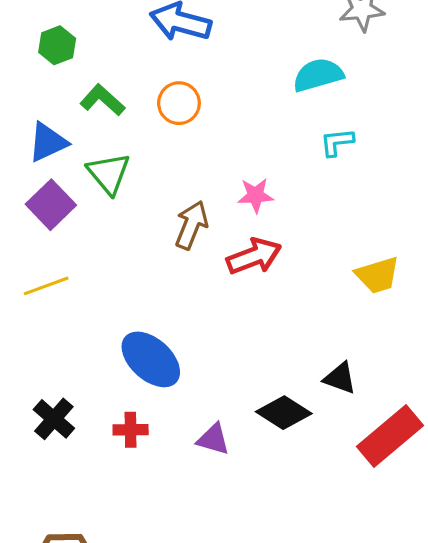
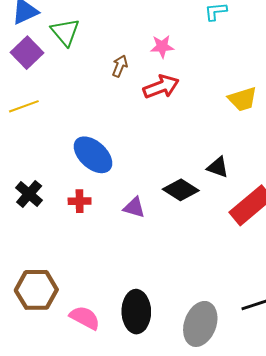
brown arrow: (191, 225) -> (120, 66), size x0.7

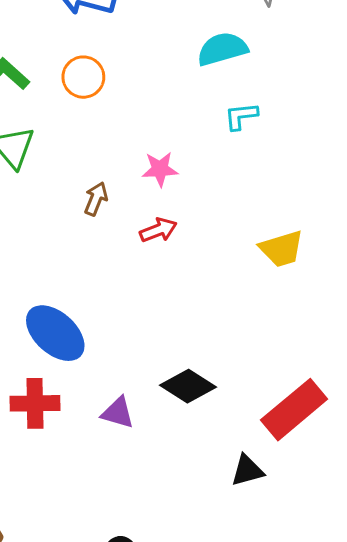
red arrow: (161, 87) -> (158, 230), size x0.7
black triangle: (218, 167) -> (247, 470), moved, turned -35
red cross: (80, 201) -> (35, 403), size x1.4

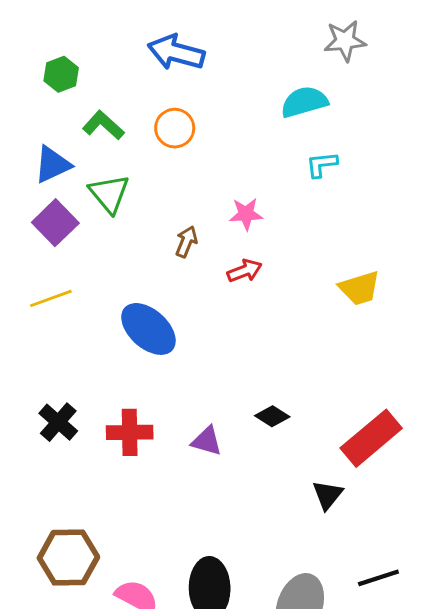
blue ellipse: (55, 333) -> (148, 329), moved
black diamond: (188, 386) -> (272, 416), size x0.7
black triangle: (247, 470) -> (328, 495), turned -36

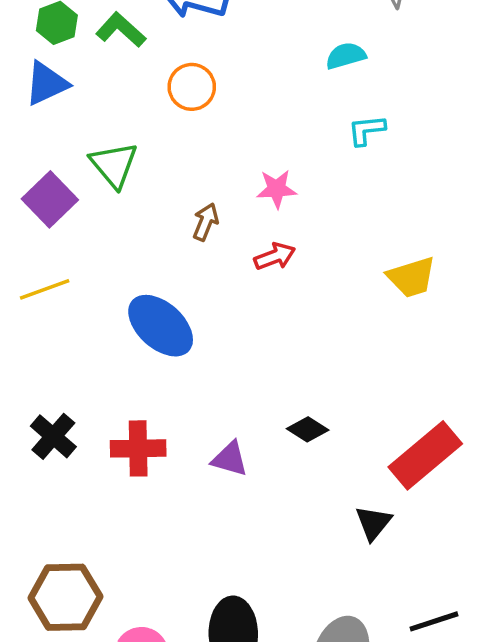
cyan semicircle: (304, 102) -> (346, 56), size x0.7
green L-shape: (103, 125) -> (121, 30), moved
blue triangle: (52, 164) -> (46, 83), moved

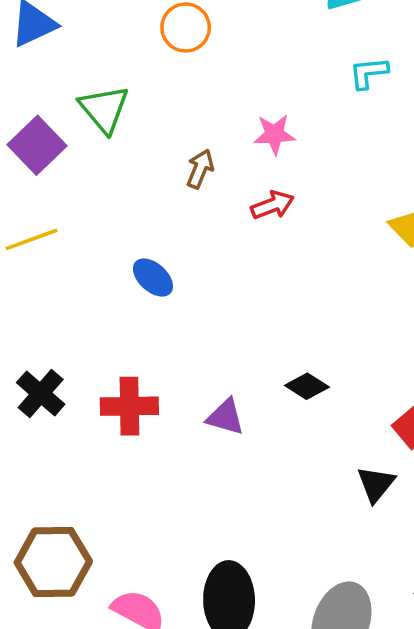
blue ellipse: (161, 326) -> (153, 278), size x0.6

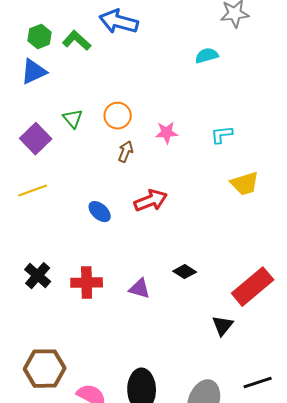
orange circle: (186, 27) -> (118, 116), moved
cyan L-shape: (369, 73) -> (222, 135), moved
green triangle: (104, 109) -> (73, 119), size x0.7
red arrow: (273, 205) -> (151, 201), moved, size x1.4

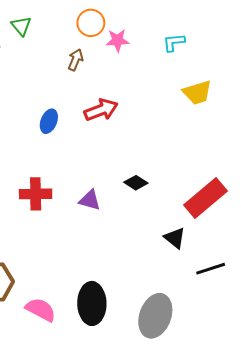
orange circle: (118, 116) -> (91, 23), moved
blue ellipse: (100, 212) -> (49, 121), turned 70
black triangle: (223, 326) -> (175, 238), turned -30
black line: (258, 383) -> (211, 269), moved

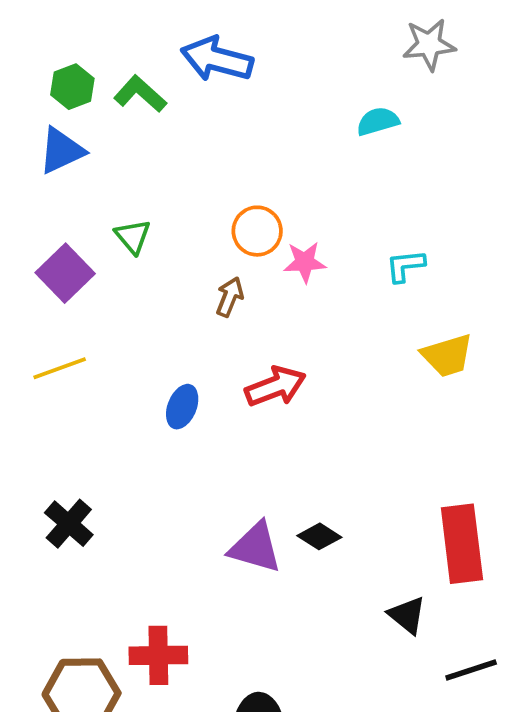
black diamond: (136, 183) -> (319, 536), moved
red cross: (36, 194) -> (158, 655), moved
red rectangle: (206, 198) -> (462, 544), turned -57
purple triangle: (90, 200) -> (255, 547), size x1.4

